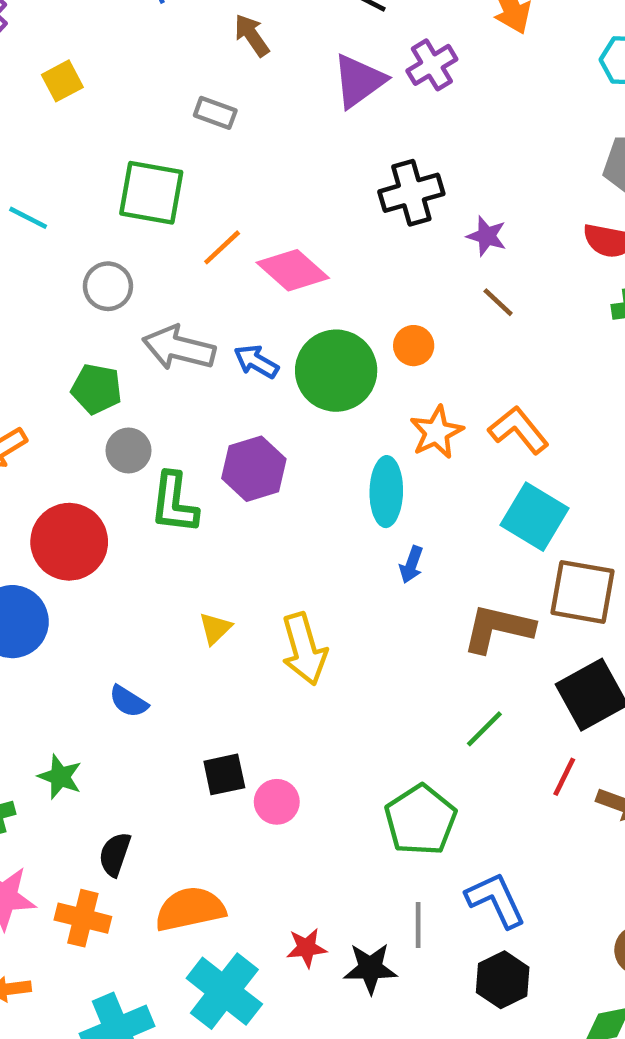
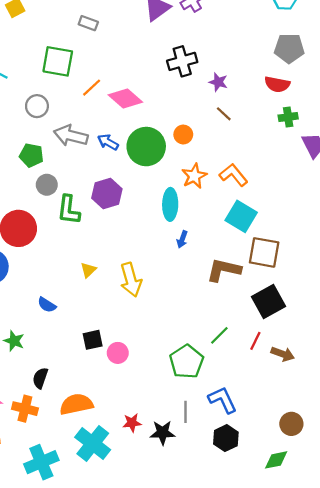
green line: (484, 729) -> (219, 335), moved

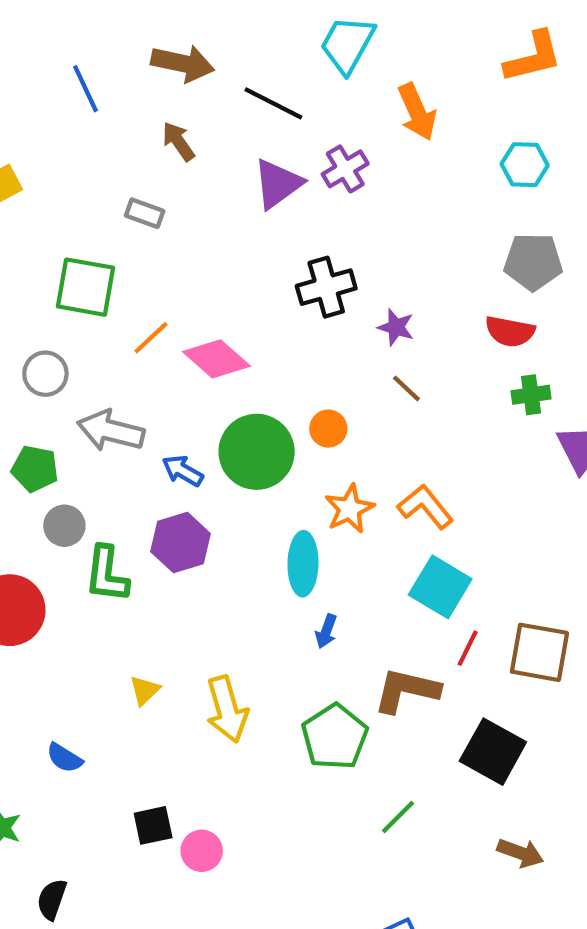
blue arrow: (108, 142) -> (183, 471), moved
brown square: (264, 252) -> (539, 652), moved
black square: (268, 302) -> (493, 752), turned -32
red line: (255, 341) -> (468, 648), moved
green pentagon: (187, 362) -> (335, 737), moved

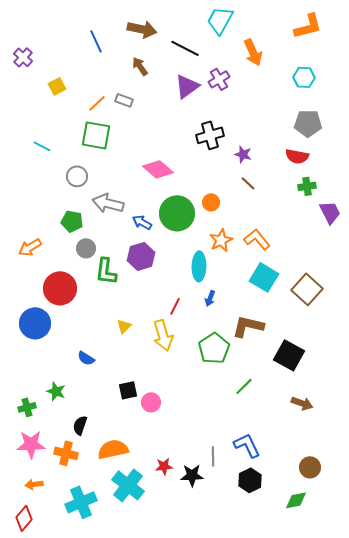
orange line: (151, 338) -> (97, 103), moved
red line: (468, 648) -> (175, 306), moved
brown square: (539, 652) -> (307, 289), moved, turned 32

